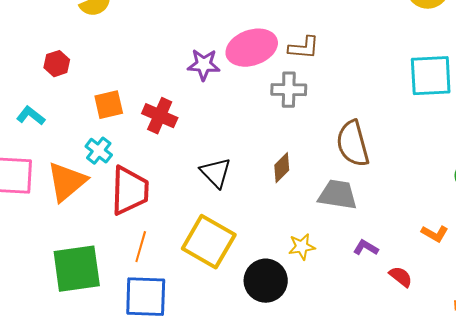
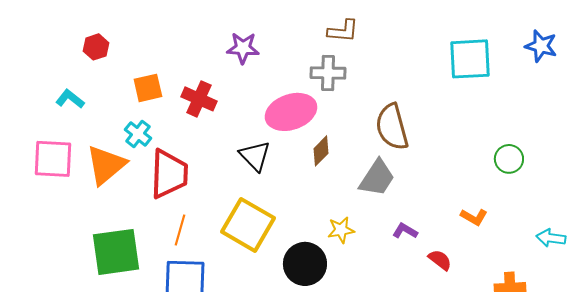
pink ellipse: (252, 48) -> (291, 112), moved
gray trapezoid: (338, 195) -> (377, 178), turned 114

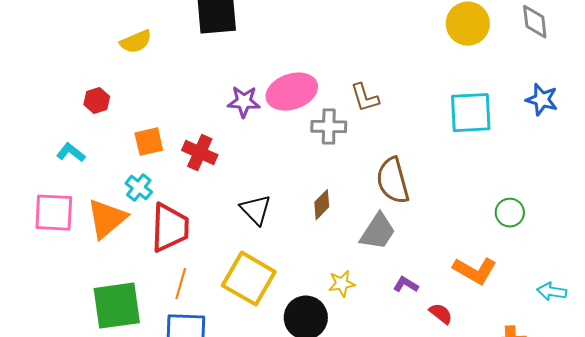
brown L-shape: (343, 31) -> (365, 98), moved, turned 68
pink ellipse: (291, 112) -> (292, 92), moved
orange L-shape: (474, 217) -> (475, 271), size x1.6

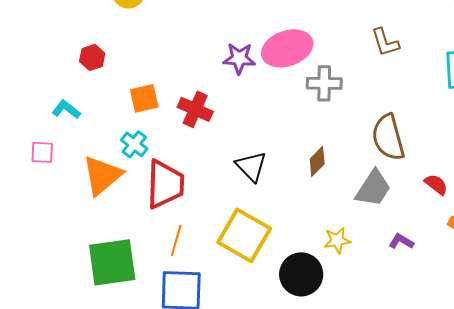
brown L-shape: (365, 98) -> (385, 42), moved
pink square: (54, 213) -> (42, 152), moved, size x0.6
red semicircle: (441, 314) -> (436, 184), moved

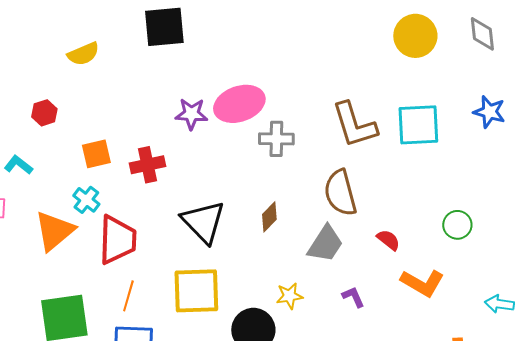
brown L-shape: (385, 42) -> (354, 125), moved, size x1.6
red cross: (195, 109) -> (147, 165), turned -36
black triangle: (251, 166) -> (203, 222), size x1.4
yellow square: (244, 235) -> (196, 291), turned -32
purple L-shape: (401, 241) -> (353, 297), turned 35

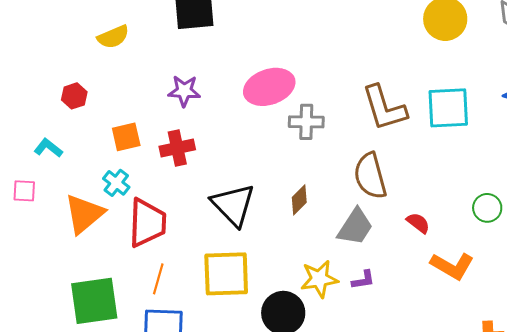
purple star: (191, 114) -> (184, 91), moved
yellow star: (289, 296) -> (319, 279), size x1.4
purple L-shape: (353, 297) -> (363, 280), moved, turned 105

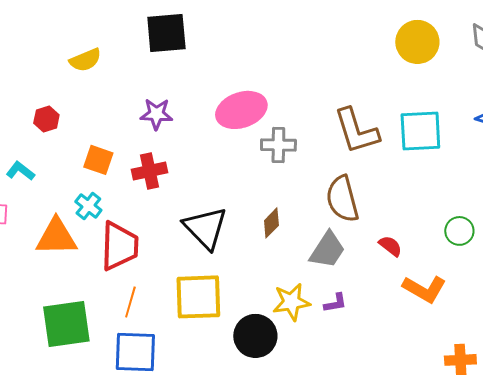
orange square: (126, 137) -> (98, 160), turned 32
orange triangle: (84, 214) -> (56, 237), turned 39

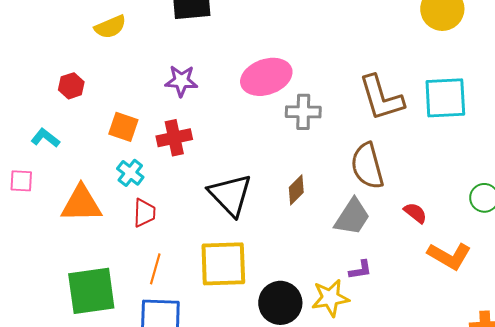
cyan cross: (88, 206) -> (130, 173), moved
red trapezoid: (119, 246) -> (144, 213), size x0.6
yellow star: (291, 302) -> (330, 298), moved

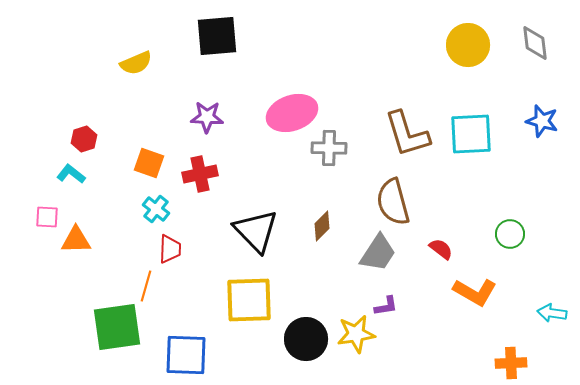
red hexagon: (71, 86) -> (84, 139), moved
orange triangle: (81, 204) -> (76, 240), moved, size x0.7
orange line: (155, 269) -> (146, 286), moved

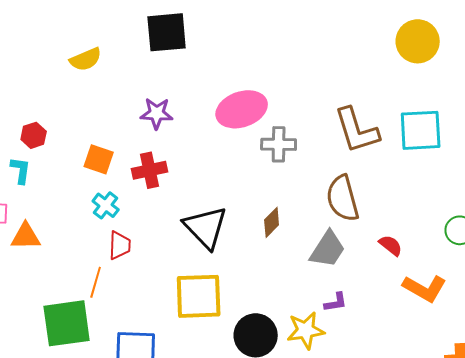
cyan L-shape: (71, 174) -> (21, 170), turned 60

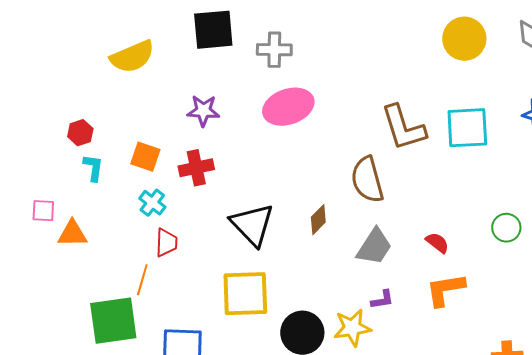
yellow semicircle: (86, 59) -> (132, 57), size x1.4
gray cross: (279, 144) -> (274, 50), moved
cyan L-shape: (21, 170) -> (93, 168), moved
brown semicircle: (343, 198) -> (367, 180), moved
orange L-shape: (425, 288) -> (445, 290), moved, turned 141

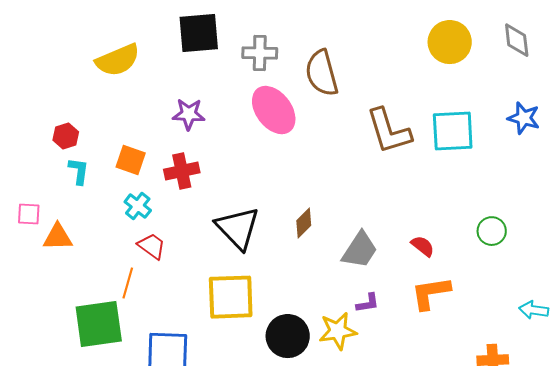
pink ellipse: (288, 107) -> (274, 110), turned 72
brown semicircle: (367, 180) -> (322, 73), moved
red trapezoid: (166, 243) -> (152, 246), turned -56

